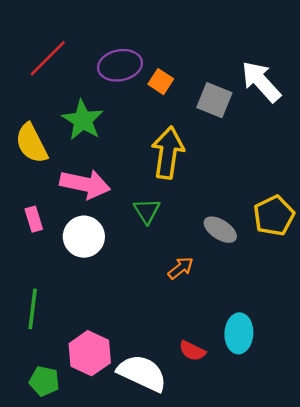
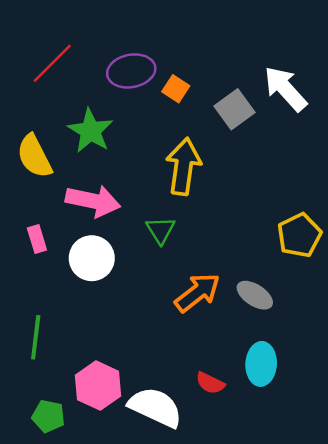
gray square: (214, 100) -> (234, 109), turned 32
gray ellipse: (220, 230) -> (255, 295), moved
orange arrow: (181, 268) -> (197, 293), size x1.6

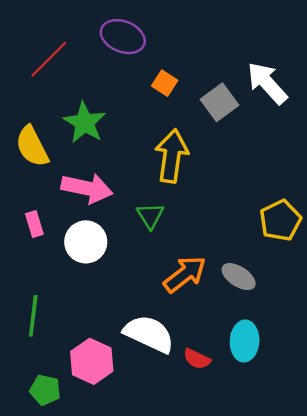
purple ellipse: (131, 71) -> (123, 37), moved, turned 33
white semicircle: (155, 407) -> (149, 334), moved

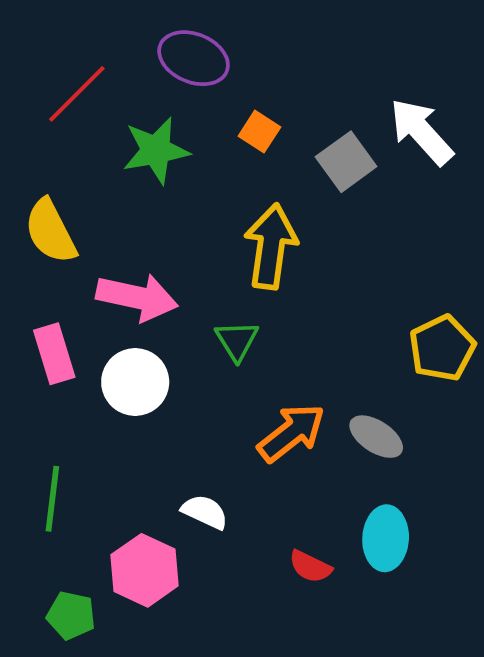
green star: (85, 123) -> (156, 150), moved, turned 30
pink rectangle: (34, 224) -> (54, 354), size x1.4
white semicircle: (149, 334) -> (205, 512), moved, size x0.6

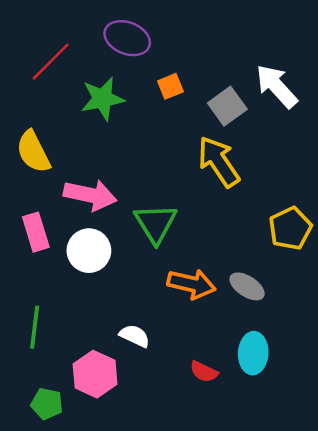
orange square: (259, 132) -> (170, 86), turned 35
yellow arrow: (271, 246) -> (219, 162), moved, turned -42
green triangle: (237, 341) -> (156, 223), size x1.5
orange arrow: (291, 433) -> (191, 284), turned 51

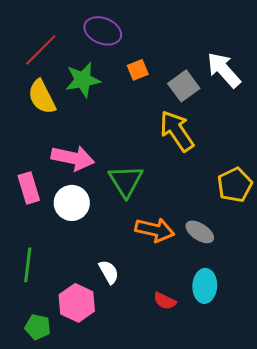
yellow semicircle: (33, 152) -> (42, 97), moved
white semicircle: (135, 336) -> (109, 272), turned 35

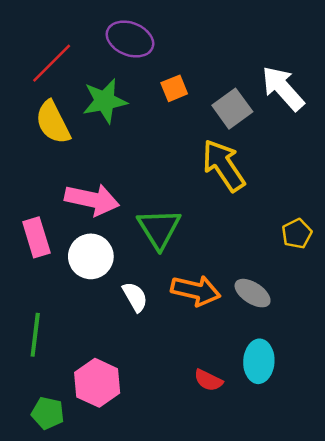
yellow pentagon: (235, 185) -> (297, 234), size x0.7
white semicircle: (109, 272) -> (135, 297), moved

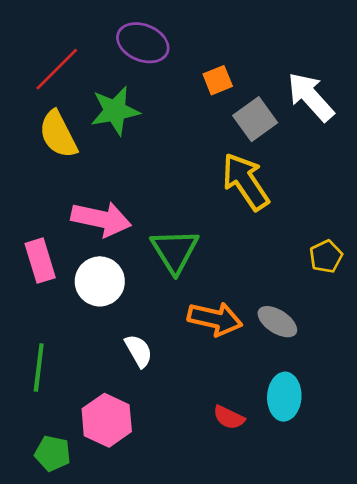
orange square: (174, 88) -> (218, 80), moved
white semicircle: (135, 297) -> (139, 351), moved

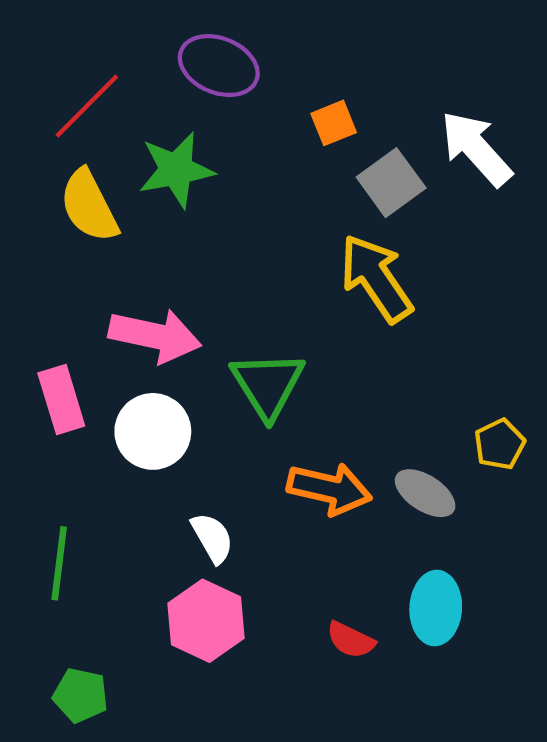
yellow pentagon: (326, 256) -> (500, 444), moved
pink hexagon: (107, 420) -> (206, 621), moved

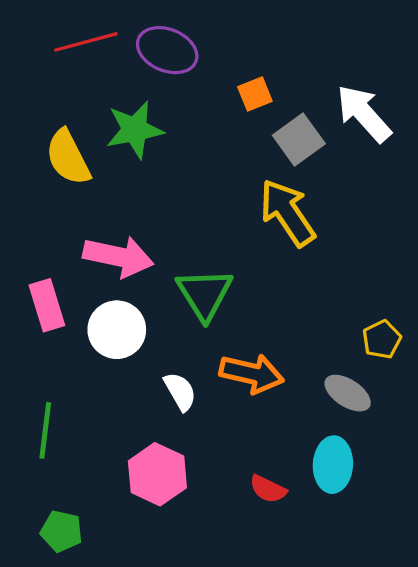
red line: (87, 106) -> (86, 42), moved, turned 30
gray ellipse: (425, 493) -> (348, 393), moved
white semicircle: (212, 538) -> (180, 391), moved

